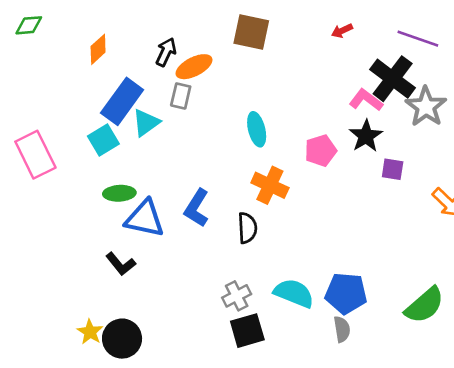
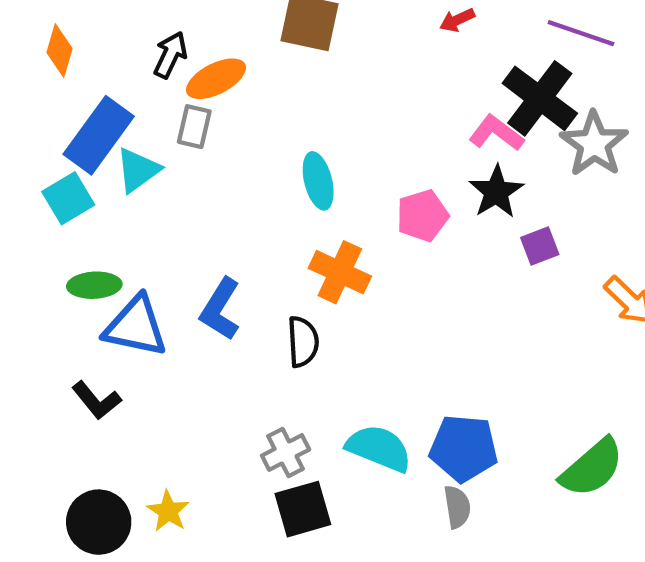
orange diamond: (98, 49) -> (60, 51), turned -32
purple square: (393, 169) -> (540, 246), turned -30
yellow star: (90, 332) -> (168, 511), moved

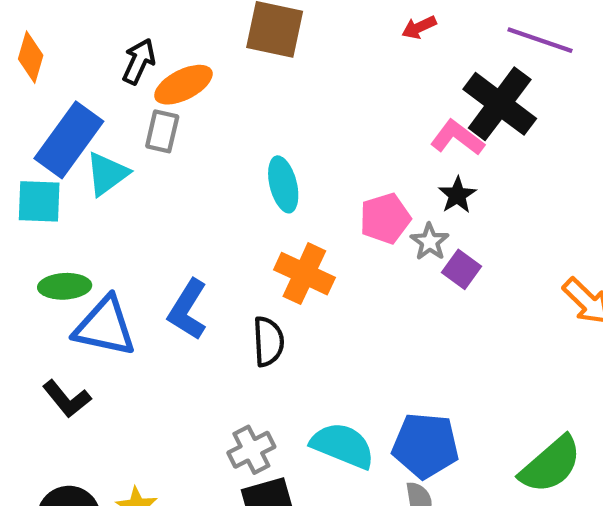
gray star: (594, 144) -> (430, 242), moved, size x0.6
black star: (496, 192) -> (457, 195), size x0.7
cyan square: (68, 198) -> (39, 201), turned 33
purple square: (540, 246) -> (461, 269), moved, turned -33

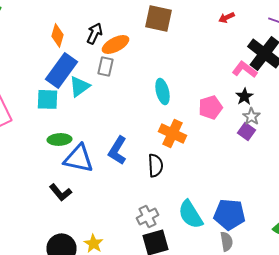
orange diamond: (31, 57) -> (58, 35), moved
gray star: (430, 242) -> (252, 116), moved
cyan semicircle: (343, 445) -> (190, 214), turned -144

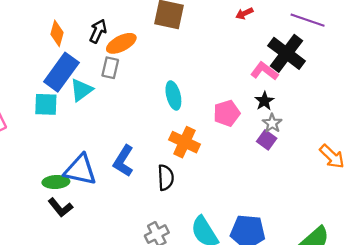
green ellipse: (60, 139) -> (56, 182), moved

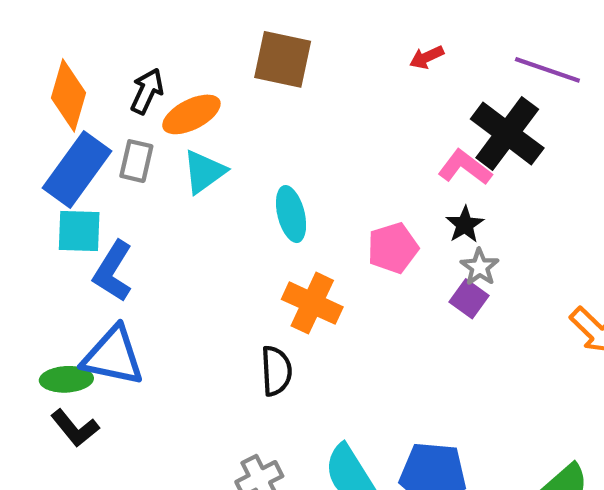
orange diamond: (57, 33) -> (69, 95), size x1.4
gray rectangle: (110, 68) -> (136, 161), moved
cyan triangle: (81, 90) -> (204, 172), moved
cyan square: (46, 104) -> (79, 231), moved
blue L-shape: (124, 161) -> (113, 271), moved

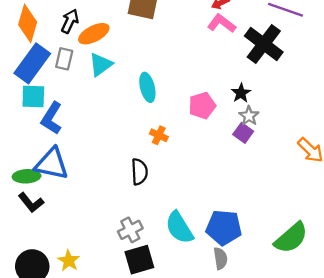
pink L-shape: (465, 167) -> (222, 23), moved
orange cross: (312, 303) -> (159, 135), size x0.6

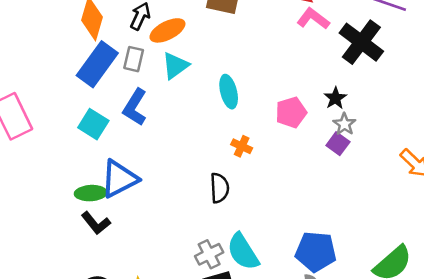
cyan square: (33, 96) -> (93, 124), moved, turned 30
blue L-shape: (52, 118) -> (135, 107), moved
blue triangle: (52, 164) -> (119, 179), turned -39
cyan semicircle: (179, 228) -> (243, 252), moved

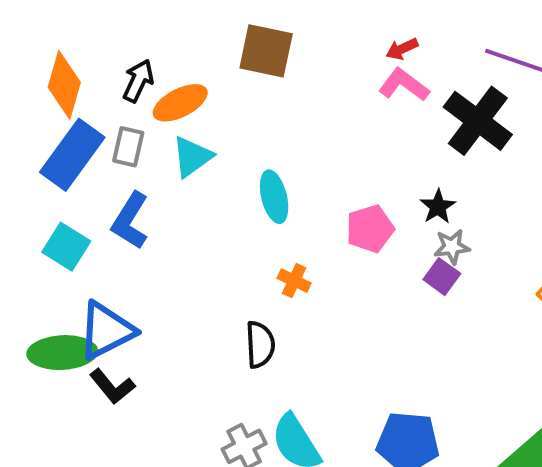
gray star: (344, 124) -> (452, 247), turned 30
green ellipse: (91, 193) -> (62, 353), size x1.4
black L-shape: (96, 223) -> (112, 386), moved

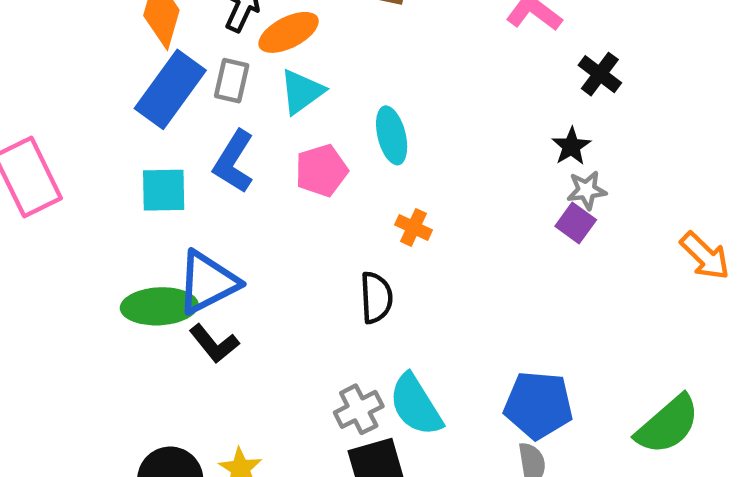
black cross: (478, 121) -> (600, 74), moved, size x0.6
pink pentagon: (370, 229) -> (321, 170), moved
cyan square: (66, 247) -> (164, 190), turned -33

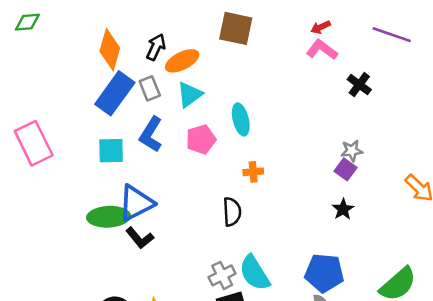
gray rectangle: (232, 81) -> (150, 88), turned -35
black star: (571, 146) -> (343, 209), moved
orange cross: (413, 227) -> (253, 172), turned -30

